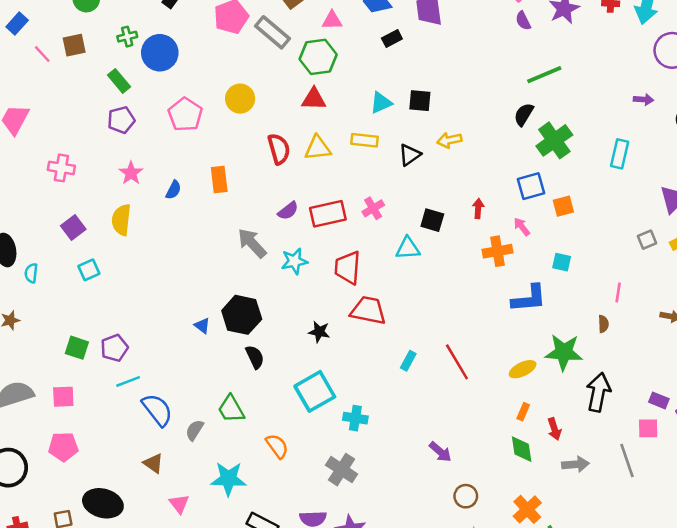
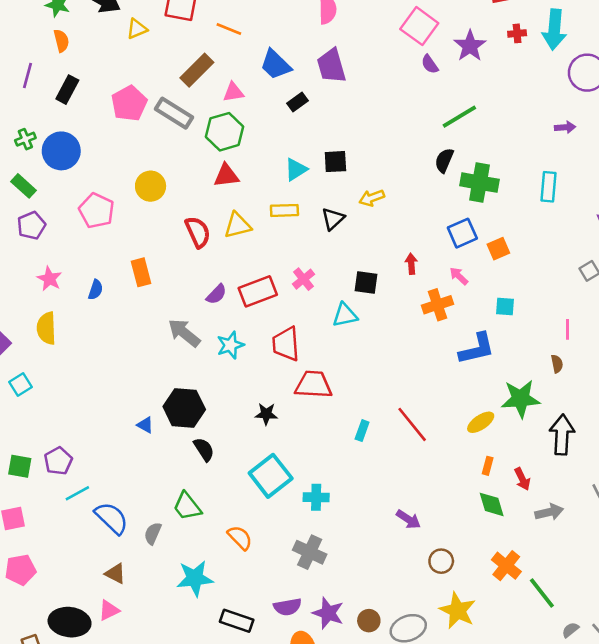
green cross: (554, 140) -> (479, 183), turned -36
pink triangle: (179, 504) -> (109, 610), moved, turned 50

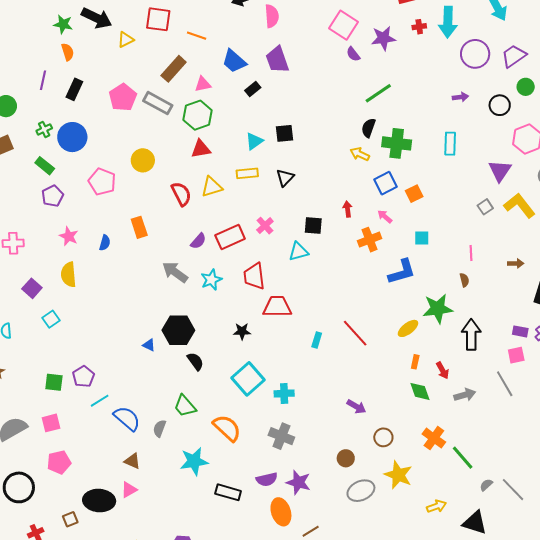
purple star: (470, 46) -> (383, 38), turned 30
yellow arrow: (372, 198) -> (360, 154), moved, turned 48
orange semicircle: (240, 538) -> (227, 428), size x1.4
brown circle: (369, 621) -> (346, 458), moved

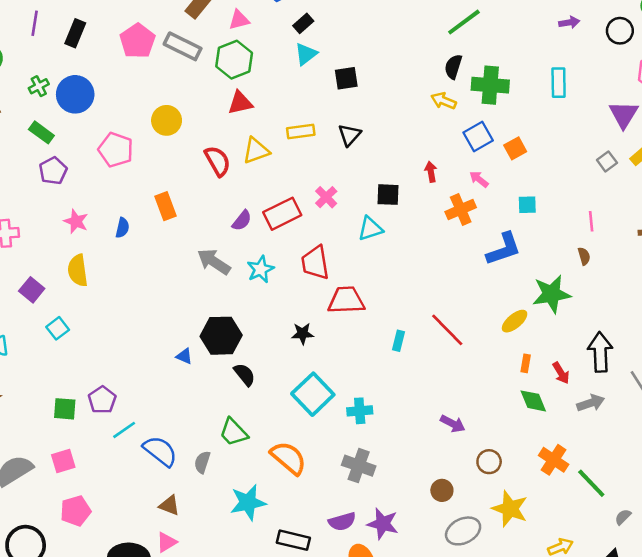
cyan triangle: (254, 141) -> (306, 54), moved
black arrow: (471, 335) -> (600, 352), moved

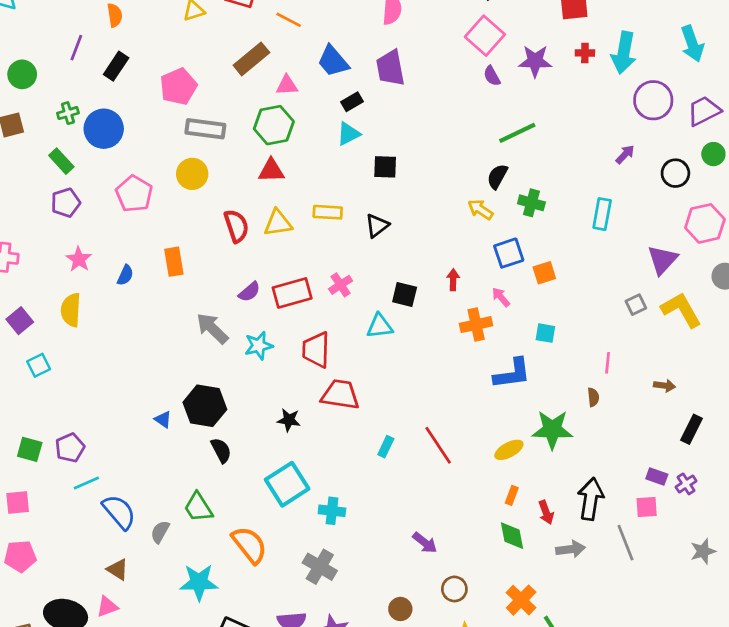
purple arrow: (569, 22) -> (625, 154), turned -48
gray rectangle: (183, 46) -> (205, 129), moved, turned -30
green cross: (490, 85) -> (531, 203), size x0.7

